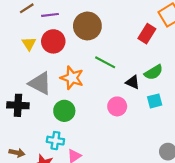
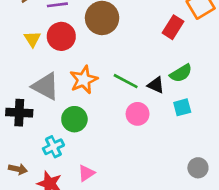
green line: (105, 62) -> (126, 81), moved
orange star: (72, 78) -> (84, 80), turned 30
cyan cross: (55, 141) -> (53, 147), moved, turned -35

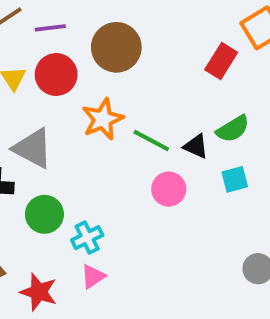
orange star: (84, 80) -> (103, 119), moved
green circle: (74, 119) -> (44, 214), moved
cyan cross: (53, 147) -> (87, 238), moved

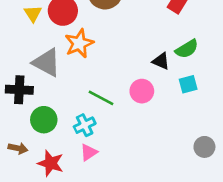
orange star: (103, 119) -> (79, 43), moved
green line: (151, 141) -> (101, 98), moved
green circle: (44, 214) -> (44, 120), moved

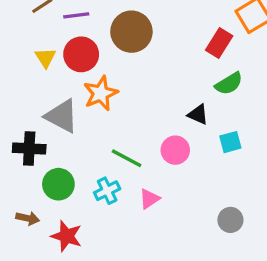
green semicircle: (187, 49) -> (229, 84), moved
gray circle: (204, 147) -> (230, 220), moved
pink triangle: (89, 152) -> (149, 199), moved

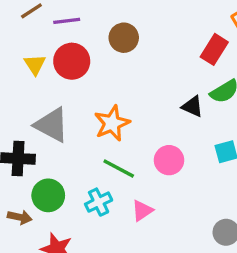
brown circle: (131, 32) -> (124, 38), size x0.7
orange star: (101, 93) -> (112, 123), moved
black triangle: (198, 114) -> (192, 106), moved
brown arrow: (28, 218) -> (20, 217), moved

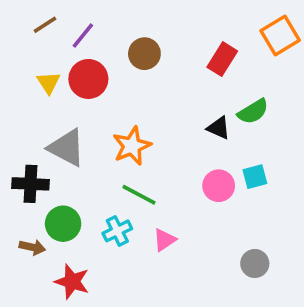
purple line: (67, 21) -> (83, 36), turned -44
red rectangle: (214, 49) -> (222, 59), moved
pink circle: (169, 160) -> (219, 186), moved

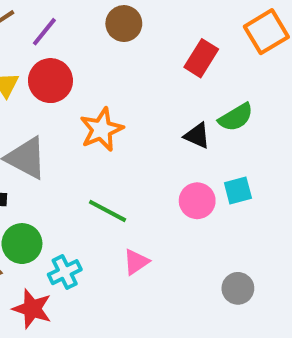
brown circle: (144, 54) -> (124, 24), moved
orange star: (132, 146) -> (101, 129), moved
cyan cross: (117, 231) -> (65, 272), moved

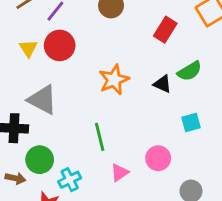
orange star: (101, 129) -> (114, 80), moved
pink circle: (197, 201) -> (158, 158), moved
green line: (108, 211) -> (100, 137), turned 48

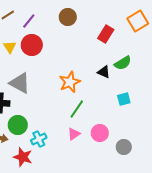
orange star: (114, 80) -> (70, 82), moved
green line: (100, 137) -> (77, 109), moved, turned 48
pink circle: (158, 158) -> (100, 133), moved

